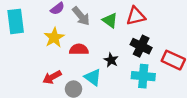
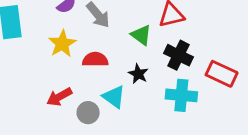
green triangle: (110, 20) -> (141, 35), moved

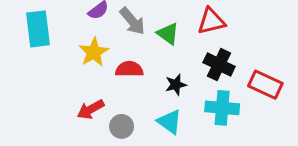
green triangle: (141, 35) -> (168, 34), moved
black star: (138, 74) -> (176, 85), turned 30
cyan triangle: (114, 97) -> (170, 122), moved

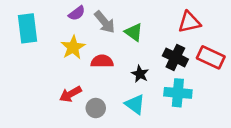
red triangle: (211, 21) -> (189, 22), moved
black star: (176, 85) -> (140, 74), turned -30
red rectangle: (265, 85) -> (211, 57), moved

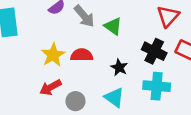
red triangle: (189, 22) -> (168, 16), turned -35
yellow star: (73, 47) -> (53, 55), moved

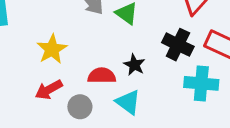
red semicircle: (82, 55) -> (102, 76), moved
cyan cross: (157, 86) -> (201, 83), moved

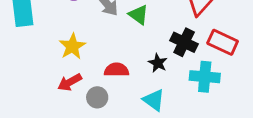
black star: (134, 65) -> (158, 63), moved
cyan triangle: (128, 102) -> (154, 100), moved

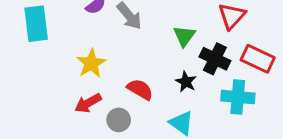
green triangle: (139, 15) -> (184, 36), moved, turned 30
red semicircle: (116, 70) -> (140, 89), turned 30

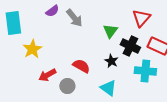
yellow star: (91, 63) -> (32, 49), moved

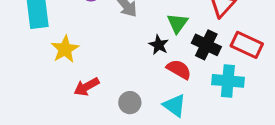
black star: (111, 61) -> (159, 45), moved
red semicircle: (81, 66) -> (179, 69), moved
gray circle: (67, 86) -> (130, 103), moved

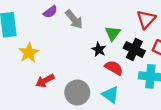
gray circle: (130, 103) -> (77, 93), size x1.5

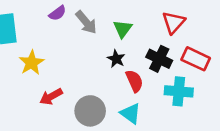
green triangle: (113, 33) -> (123, 29), moved
red semicircle: (114, 68) -> (134, 81), turned 36

